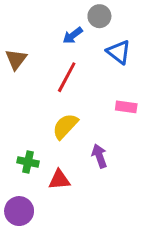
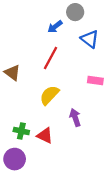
brown triangle: (16, 59) -> (12, 73), moved, turned -30
green cross: (28, 162) -> (21, 131), moved
red triangle: (59, 180) -> (45, 135), turned 30

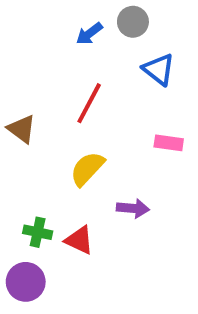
blue arrow: (55, 27) -> (89, 34), moved
purple arrow: (75, 118) -> (133, 208), turned 114

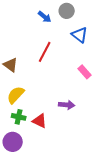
blue arrow: (89, 34) -> (45, 17), turned -104
pink rectangle: (169, 143) -> (85, 72), turned 40
yellow semicircle: (87, 169) -> (16, 95), moved

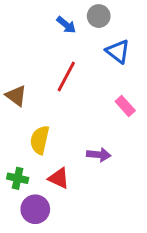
yellow semicircle: (16, 95) -> (40, 140), moved, turned -30
green cross: (19, 117) -> (18, 178), moved
purple circle: (13, 142) -> (35, 209), moved

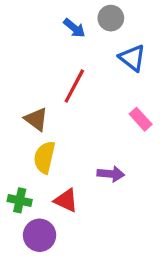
brown triangle: (16, 96) -> (36, 119), moved

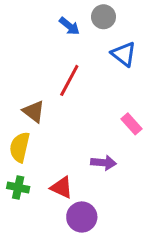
pink rectangle: (141, 119) -> (131, 124), moved
yellow semicircle: (45, 157) -> (20, 147), moved
purple circle: (40, 235) -> (82, 217), moved

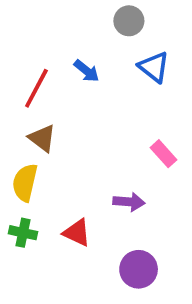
blue arrow: (69, 26) -> (87, 71), moved
red line: (69, 80) -> (36, 88), moved
purple circle: (82, 217) -> (139, 269), moved

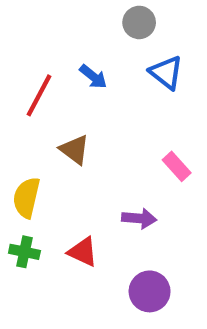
brown triangle: (42, 138) -> (74, 150), moved

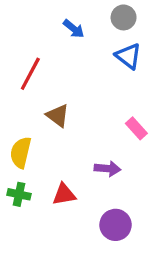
gray circle: (139, 22) -> (124, 17), moved
blue arrow: (93, 77) -> (74, 29), moved
red triangle: (83, 252) -> (64, 194), turned -35

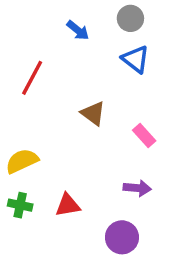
brown triangle: (58, 116) -> (93, 113), moved
yellow semicircle: (21, 153) -> (22, 161), turned 52
purple arrow: (107, 169) -> (137, 188), moved

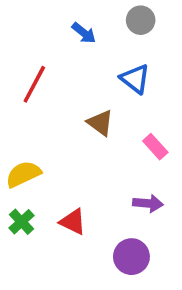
blue triangle: (136, 59) -> (135, 79), moved
green cross: (20, 205) -> (22, 222), turned 35
red triangle: (68, 205) -> (73, 222), turned 36

